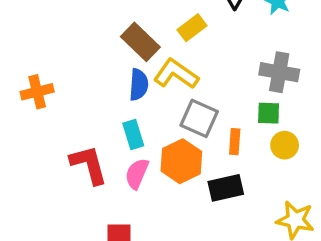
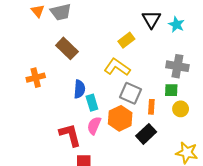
brown rectangle: (140, 42) -> (67, 48), moved
blue semicircle: (139, 85) -> (79, 89), moved
red L-shape: (89, 165) -> (70, 135), moved
black rectangle: (226, 188) -> (146, 134), turned -30

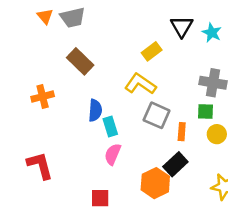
orange hexagon: (120, 118) -> (155, 183), moved
red L-shape: (70, 135) -> (40, 165), moved

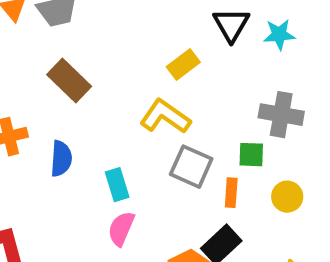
cyan star: (212, 33) -> (279, 35), turned -30
blue semicircle: (95, 110) -> (61, 159), moved
green square: (205, 112) -> (251, 155), moved

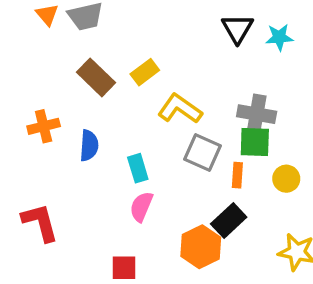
yellow rectangle: (183, 65) -> (145, 72), moved
gray cross: (281, 115) -> (257, 114), moved
green square: (251, 155) -> (255, 142), size x1.4

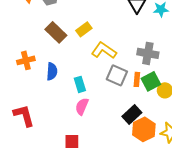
green square: (255, 142) -> (151, 81), moved, turned -30
orange rectangle: (237, 175) -> (137, 79), moved
orange hexagon: (201, 247) -> (144, 129), moved

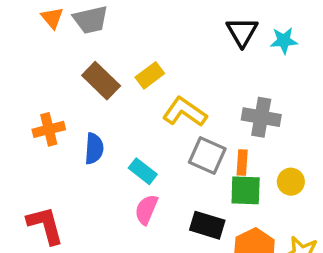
green square: (151, 81) -> (246, 190), moved, turned 30
cyan rectangle: (80, 84) -> (143, 171), turned -35
black rectangle: (132, 114) -> (207, 225), moved, turned 60

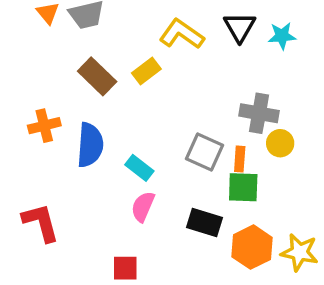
yellow L-shape: (185, 112) -> (182, 34), moved
blue semicircle: (94, 149) -> (90, 145), size x1.4
yellow circle: (291, 182) -> (280, 143), moved

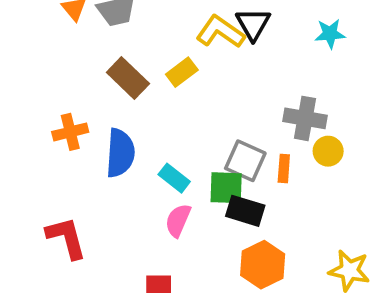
black triangle: (240, 27) -> (253, 24), moved
green square: (243, 187) -> (226, 188), moved
black rectangle: (204, 222) -> (245, 211), moved
orange hexagon: (252, 247) -> (263, 265), moved

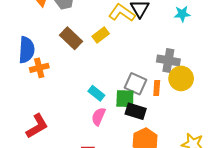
yellow circle: (328, 151) -> (181, 78), size x1.5
blue semicircle: (120, 153) -> (26, 50), moved
red L-shape: (66, 238) -> (37, 126), turned 75

